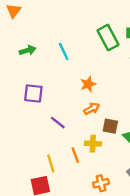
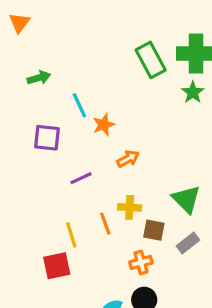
cyan line: (64, 52) -> (79, 105), moved
orange star: (88, 84) -> (104, 125), moved
purple line: (58, 123) -> (81, 178), turned -63
brown square: (110, 126) -> (154, 230), moved

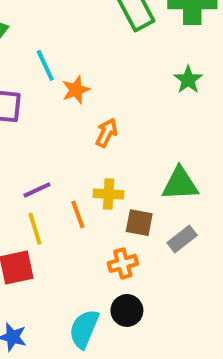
green star: (193, 92) -> (188, 80), moved
orange arrow: (128, 159) -> (106, 133), turned -35
purple line: (81, 178) -> (37, 190), moved
green triangle: (186, 199) -> (180, 184), turned -48

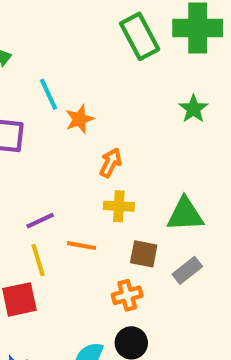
yellow cross: (109, 194) -> (119, 206), moved
orange line: (78, 214) -> (82, 246), turned -60

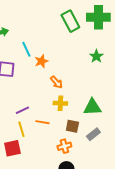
orange arrow: (111, 163) -> (56, 82), turned 112

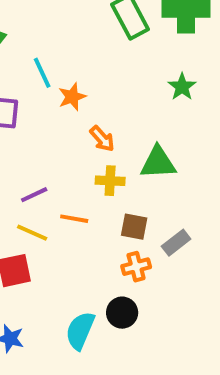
green triangle: (92, 107) -> (158, 163), moved
yellow line: (21, 129) -> (32, 233), turned -49
orange cross: (64, 146) -> (136, 267), moved

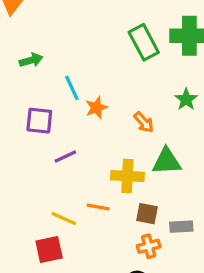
orange arrow: (102, 139) -> (144, 122), moved
yellow cross: (110, 181) -> (127, 176), size x1.4
purple line: (34, 195) -> (65, 156), moved
gray rectangle: (176, 243) -> (181, 227), turned 35

